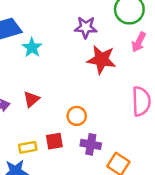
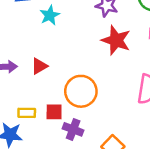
orange circle: (77, 116) -> (81, 91), size x1.6
purple cross: (91, 144) -> (73, 129), moved

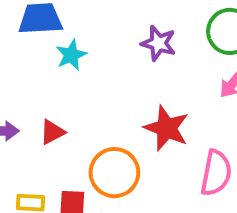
red star: (116, 40) -> (166, 128), moved

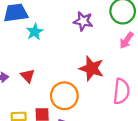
red triangle: (52, 132) -> (28, 76), turned -40

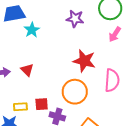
orange circle: (64, 96) -> (75, 92), moved

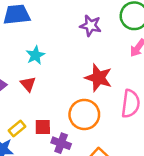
cyan star: (32, 30) -> (35, 55), moved
yellow rectangle: (20, 107) -> (17, 128), turned -40

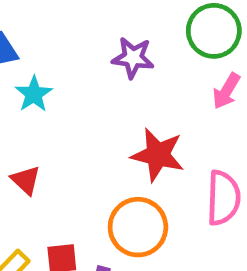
cyan star: (35, 55) -> (34, 94), moved

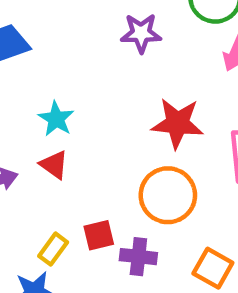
cyan star: (34, 94) -> (56, 119), moved

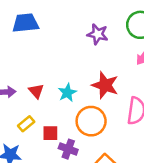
cyan star: (56, 119) -> (67, 93), moved
yellow rectangle: (53, 249) -> (26, 124), moved

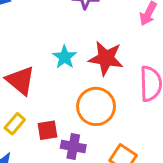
red triangle: (36, 91) -> (21, 80), size x1.5
cyan star: (67, 93) -> (65, 57), moved

